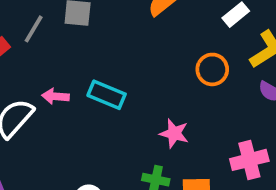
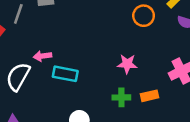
cyan rectangle: (107, 95) -> (65, 74), moved

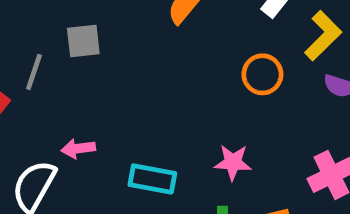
cyan rectangle: (65, 74) -> (152, 179), moved

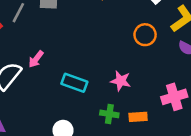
pink arrow: (78, 149) -> (36, 59), turned -54

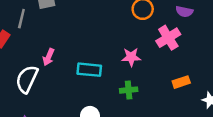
pink cross: (174, 97) -> (168, 38), moved
orange rectangle: (138, 117) -> (181, 82), moved

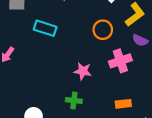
cyan rectangle: (89, 70) -> (45, 28), moved

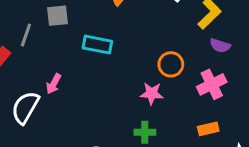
orange circle: (103, 30) -> (171, 64), moved
pink cross: (120, 61) -> (212, 84), moved

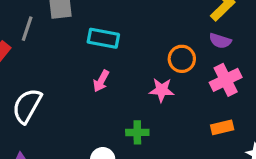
purple semicircle: (220, 46) -> (220, 41), moved
pink arrow: (54, 84) -> (101, 81), moved
green cross: (145, 132) -> (137, 132), moved

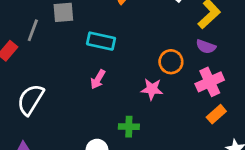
orange rectangle: (222, 127) -> (216, 114), moved, turned -30

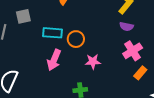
orange circle: (171, 62) -> (76, 39), moved
pink arrow: (98, 79) -> (54, 60), size x1.5

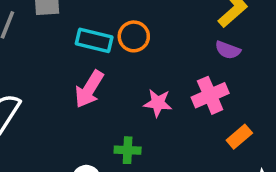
orange circle: (76, 39) -> (134, 36), moved
pink cross: (133, 51) -> (210, 95), moved

